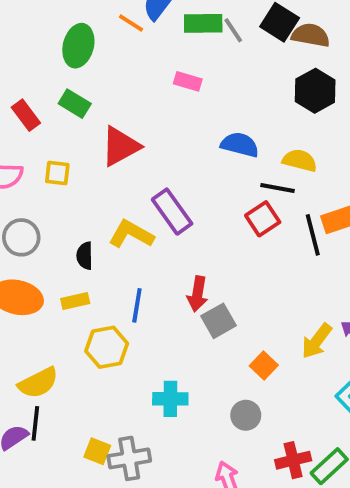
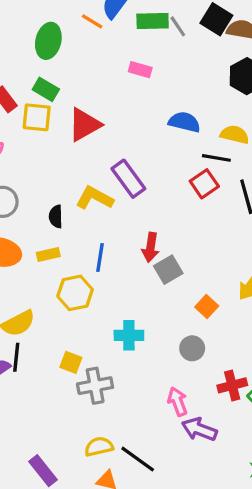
yellow square: (57, 173) -> (37, 117), moved, size x1.4
yellow square: (97, 451) -> (71, 362), moved

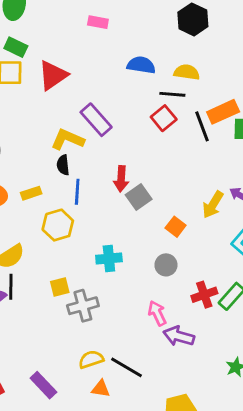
black semicircle: (56, 217) -> (63, 165), moved
yellow square: (71, 362) -> (60, 287), turned -30

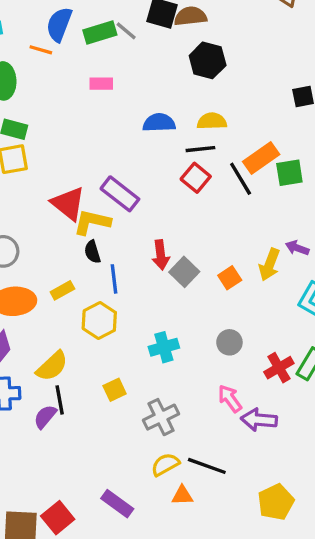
red triangle: (53, 75) -> (68, 204), moved, turned -36
orange square: (176, 227) -> (230, 278), moved, turned 30
gray cross: (83, 306) -> (161, 417), moved

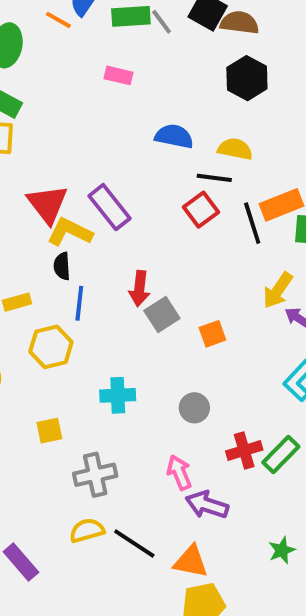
yellow arrow: (269, 265) -> (278, 290), moved
orange triangle: (182, 495) -> (191, 562), moved, size x1.4

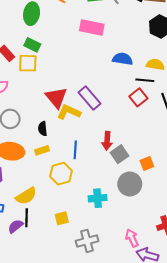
pink rectangle: (118, 75) -> (92, 28), size x1.6
black semicircle: (62, 266) -> (43, 129), moved
gray circle: (194, 408) -> (130, 184), moved, size x1.5

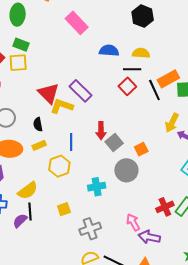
pink rectangle: (92, 28) -> (77, 23), turned 40

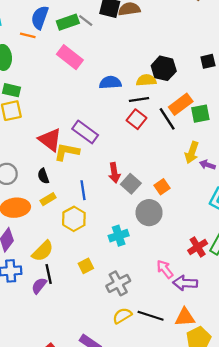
black hexagon: (143, 16) -> (164, 68), moved

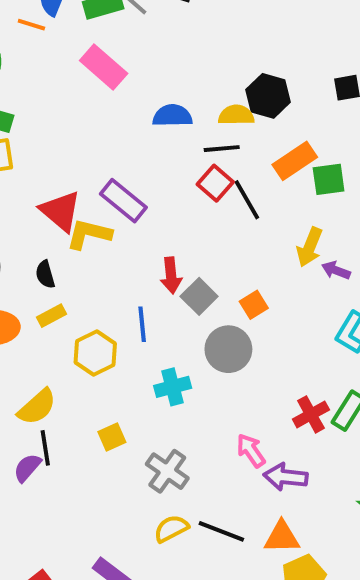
black line: (167, 119) -> (247, 200), moved
blue line: (83, 190) -> (142, 324), moved
gray cross: (118, 283) -> (167, 471), turned -30

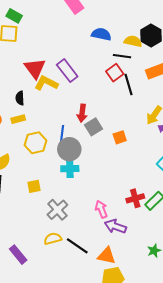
gray circle: (228, 349) -> (69, 149), moved

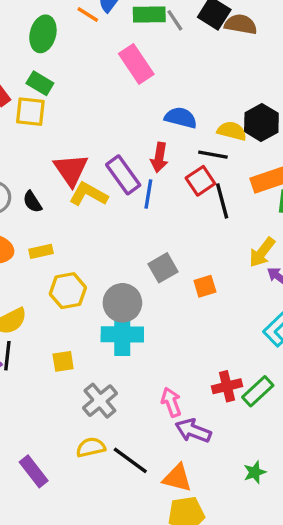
black semicircle: (20, 98) -> (32, 202), moved, turned -32
red arrow: (82, 113) -> (159, 157), moved
blue line: (62, 134) -> (148, 194), moved
cyan cross: (70, 169) -> (122, 334), size x1.4

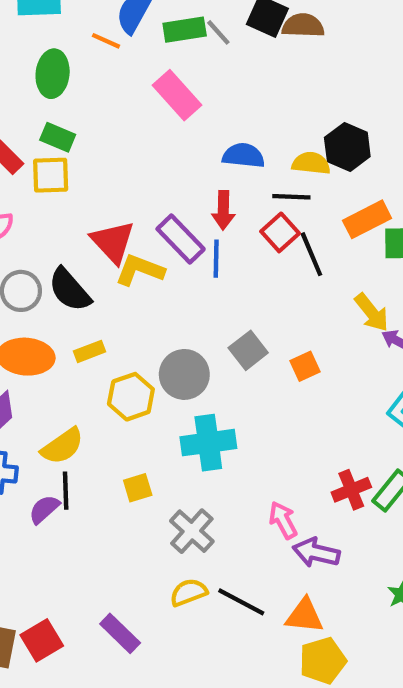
black semicircle: (32, 202) -> (70, 290), size x1.6
yellow arrow: (262, 252) -> (372, 312), turned -68
gray circle: (122, 303) -> (184, 374), moved

